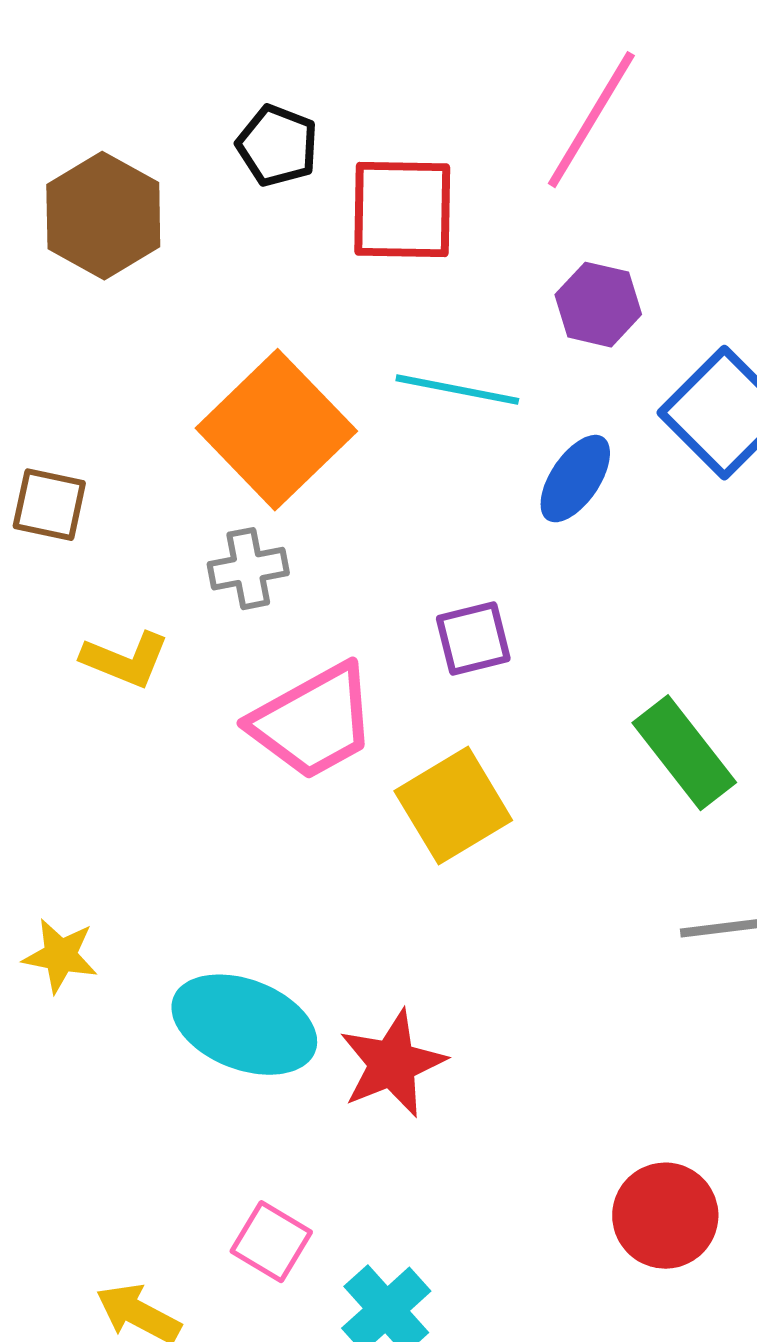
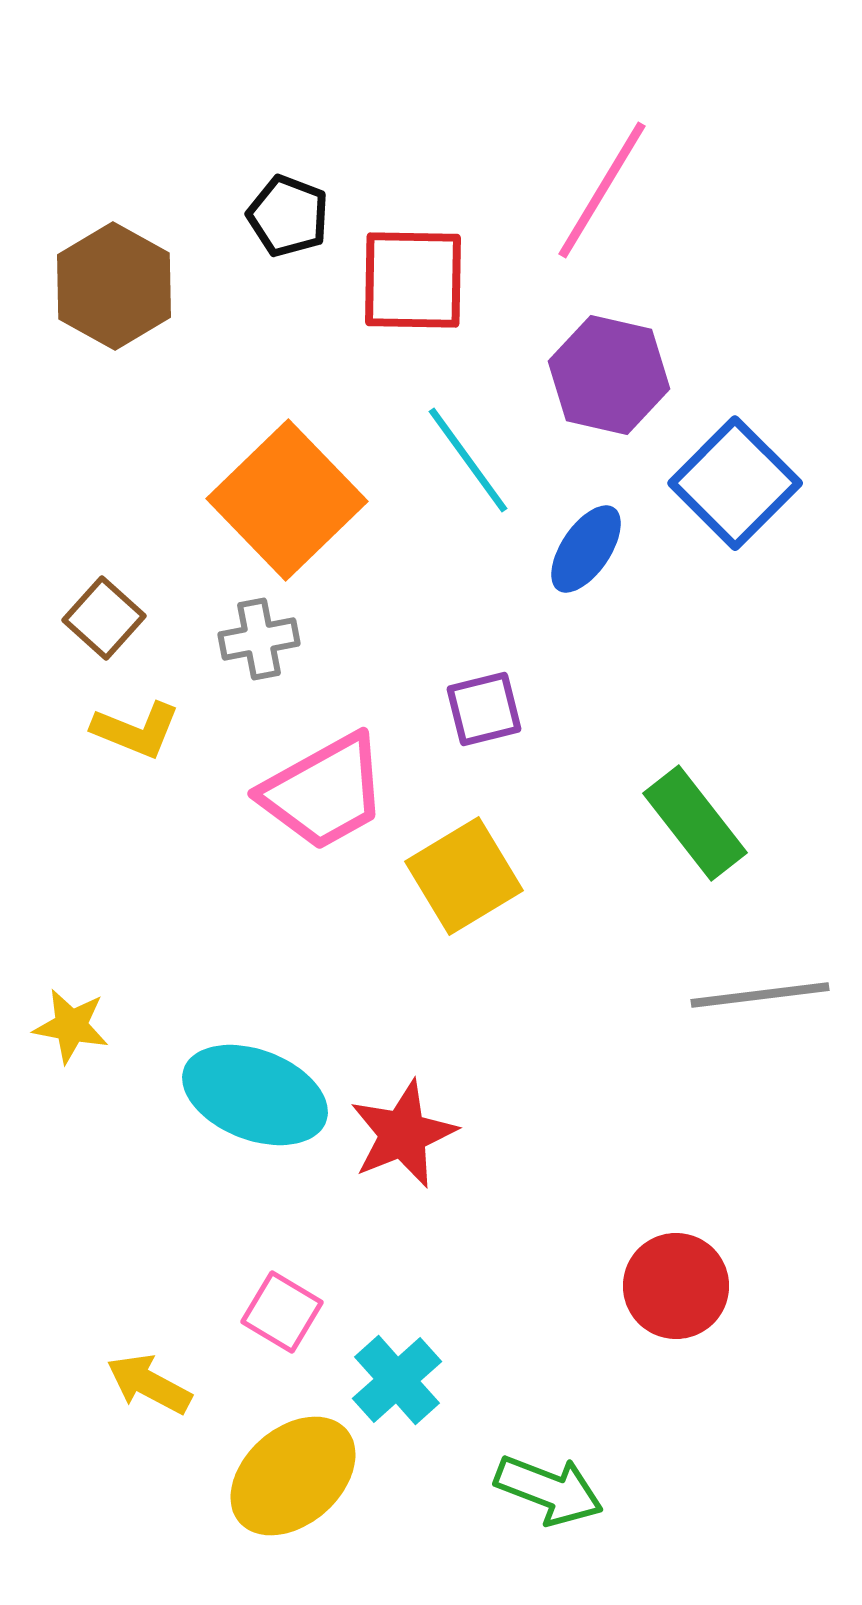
purple hexagon: (598, 305) -> (609, 375), size x1.4
cyan line: (457, 390) -> (468, 460), turned 43
brown square: (49, 505) -> (104, 618), moved, turned 30

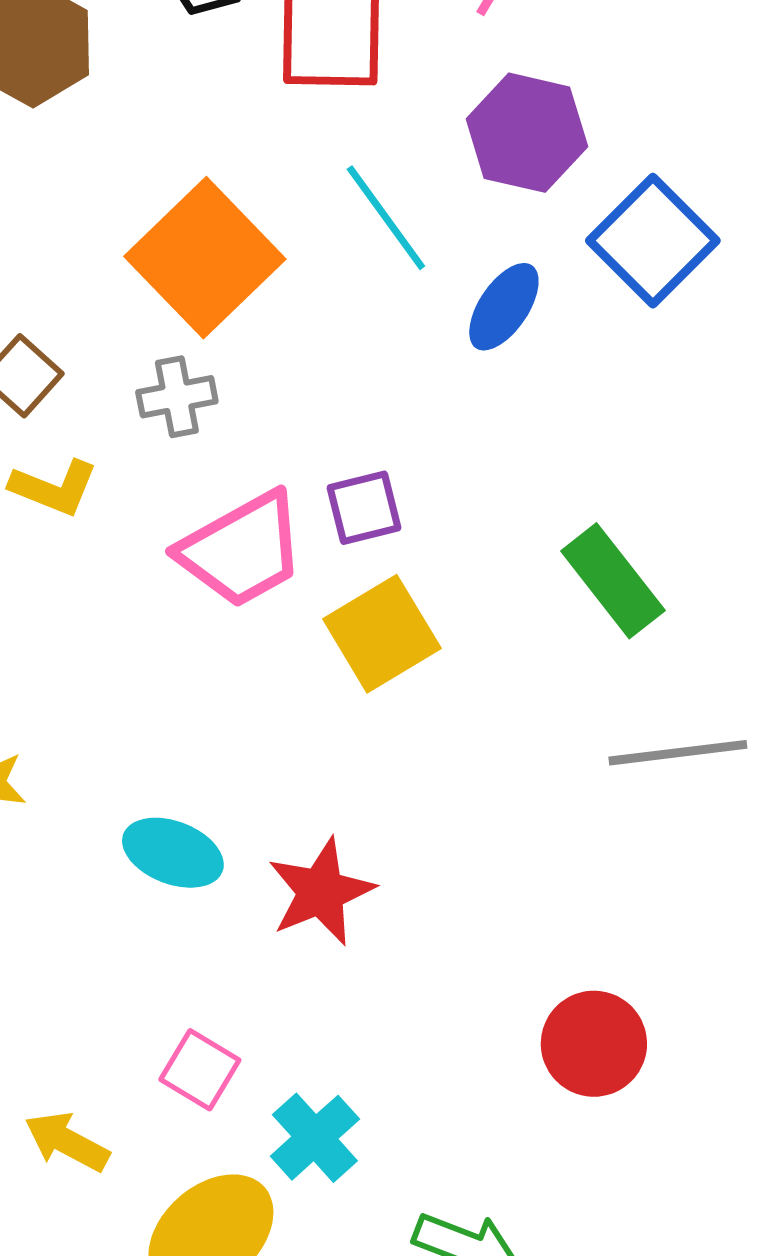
purple square: (484, 709) -> (364, 508), moved
cyan ellipse: (255, 1095) -> (173, 853), size x0.7

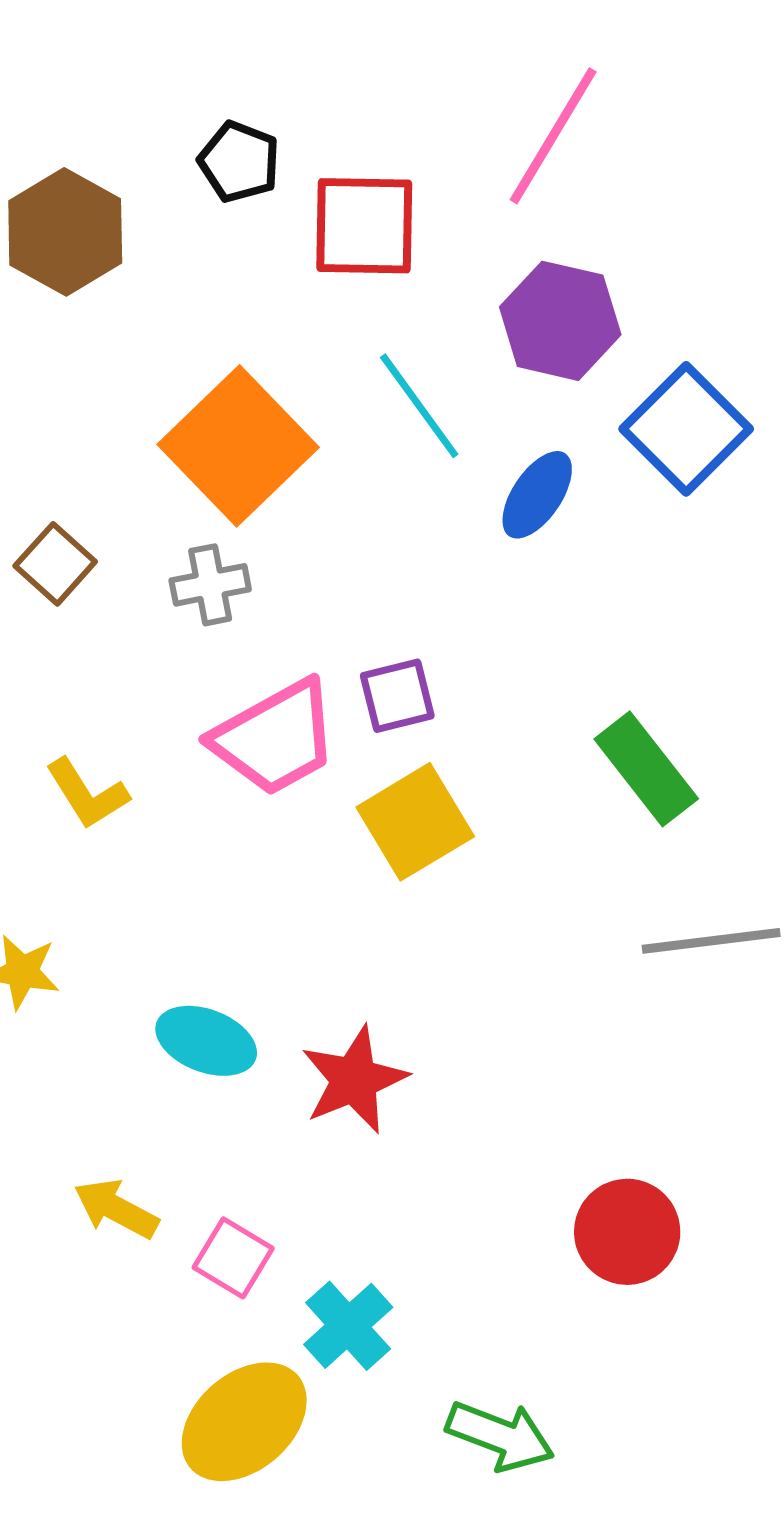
yellow L-shape: (54, 488) -> (87, 794), moved, turned 36
yellow arrow: (67, 1142) -> (116, 1209), moved

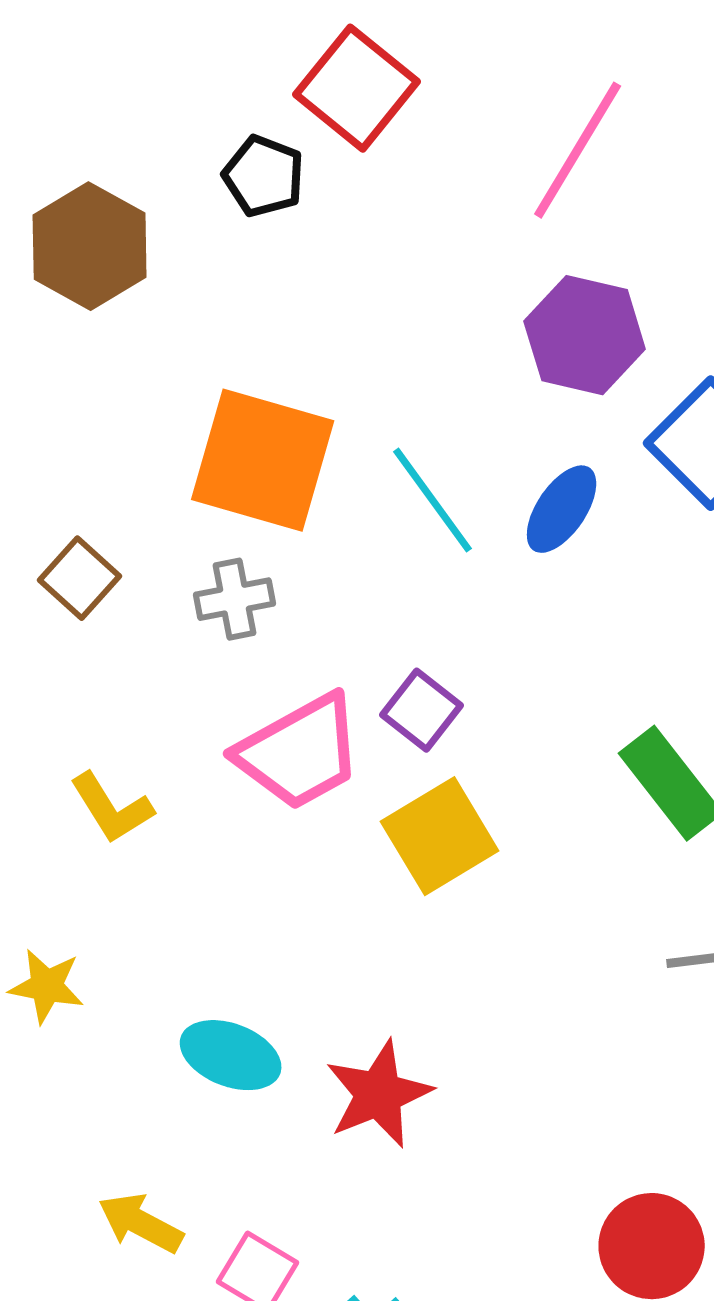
red square: (364, 226) -> (357, 88), moved, turned 38
cyan line: (419, 406) -> (433, 500), moved
orange square: (238, 446) -> (263, 460), turned -30
purple square: (397, 696) -> (422, 710), turned -38

